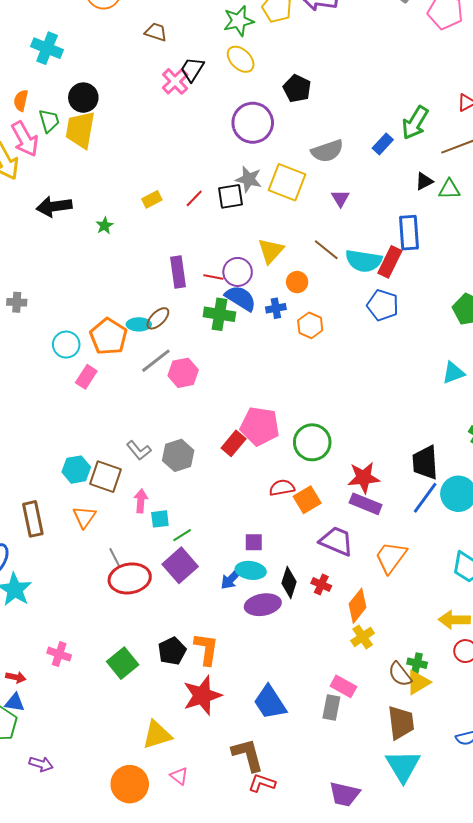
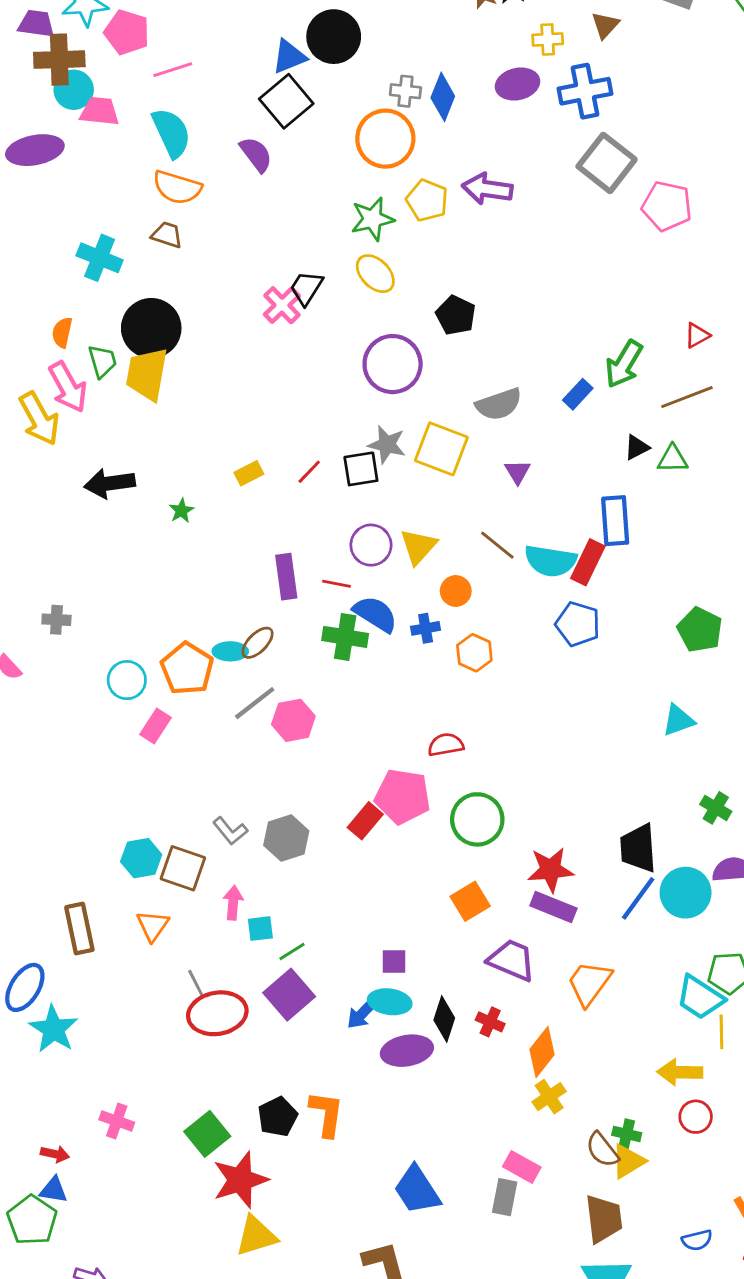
brown trapezoid: (156, 32) -> (167, 235), moved
black circle: (83, 98) -> (151, 328), size x1.4
purple circle: (238, 272) -> (371, 545), moved
red semicircle: (282, 488) -> (446, 745), moved
red star: (202, 695) -> (240, 1180), moved

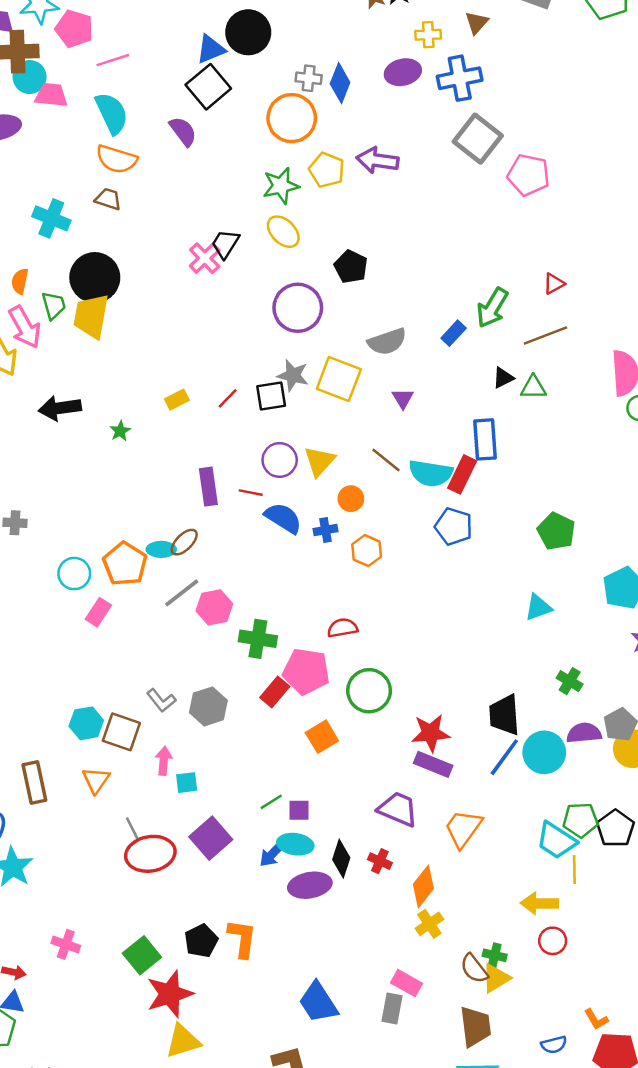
green cross: (345, 637) -> (258, 639), moved
orange square: (470, 901) -> (322, 737), moved
green line: (292, 952) -> (271, 802), moved

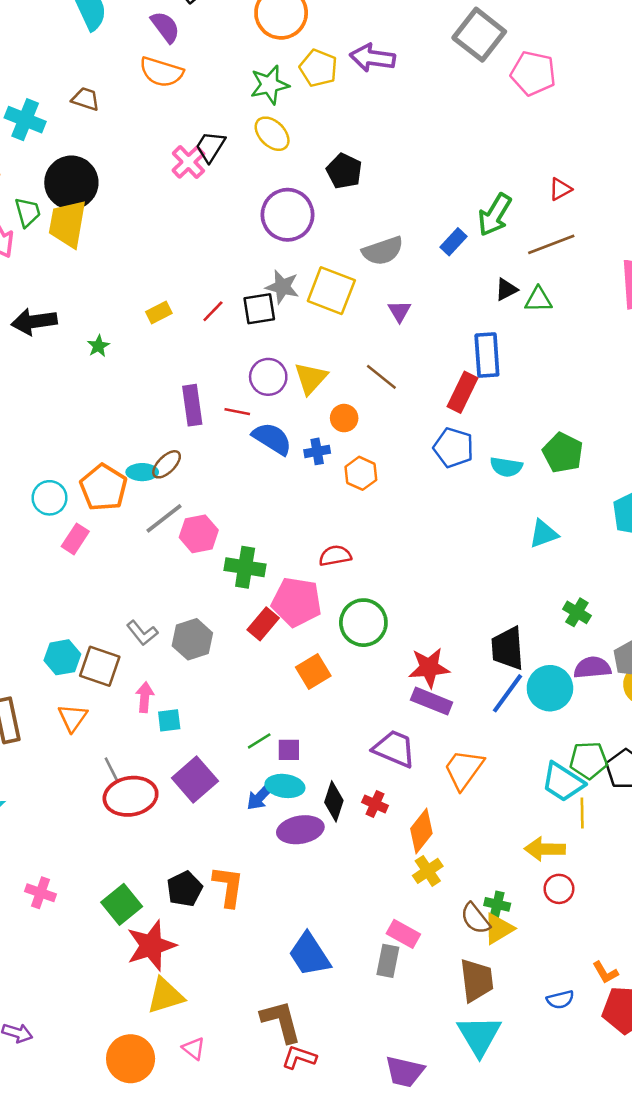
orange semicircle: (117, 159) -> (161, 72), moved
cyan semicircle: (431, 473) -> (506, 467), moved, size x0.7

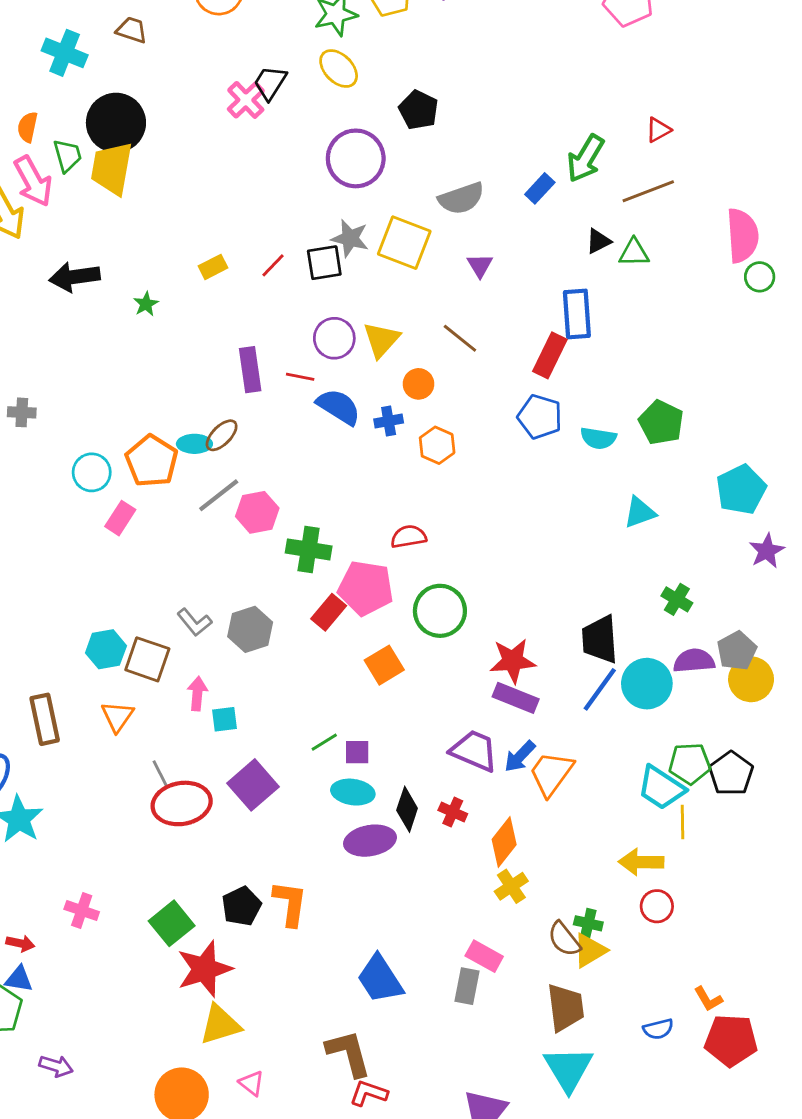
blue arrow: (261, 796) -> (520, 756), moved

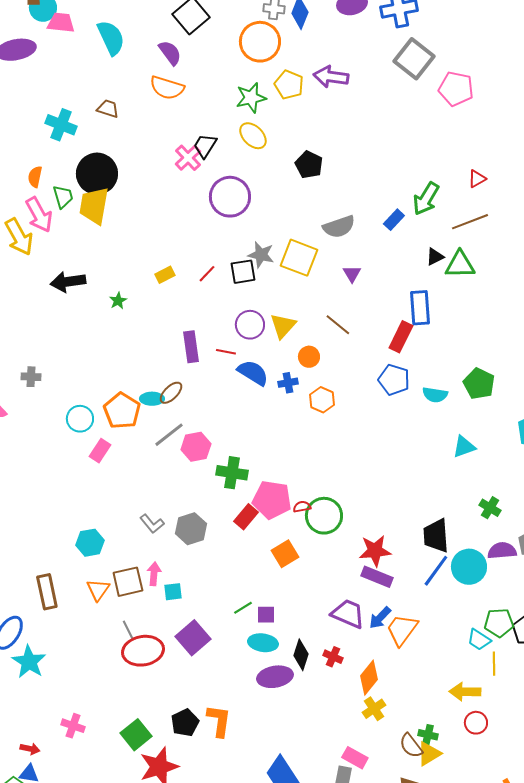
purple circle: (356, 158) -> (230, 197), moved
green triangle: (634, 253) -> (460, 265), size x1.4
red semicircle: (409, 537) -> (302, 507), moved, size x0.7
brown square: (147, 659) -> (128, 582), moved, turned -32
cyan trapezoid: (661, 788) -> (479, 640), size x0.7

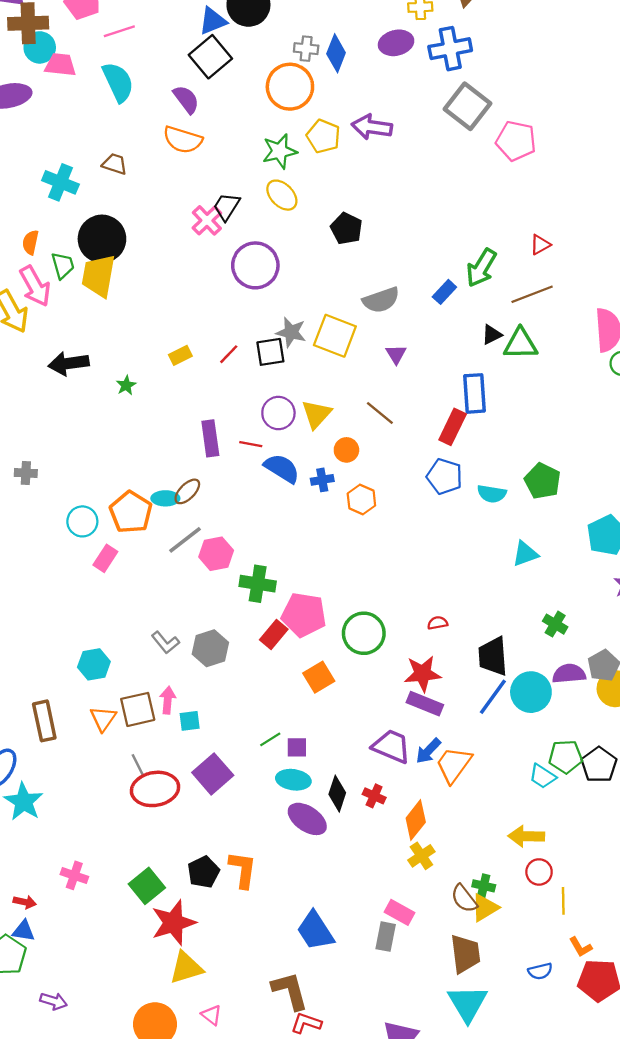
red semicircle: (302, 507) -> (438, 623), moved
yellow line: (494, 664) -> (563, 901), moved
purple ellipse: (275, 677) -> (307, 819), turned 44

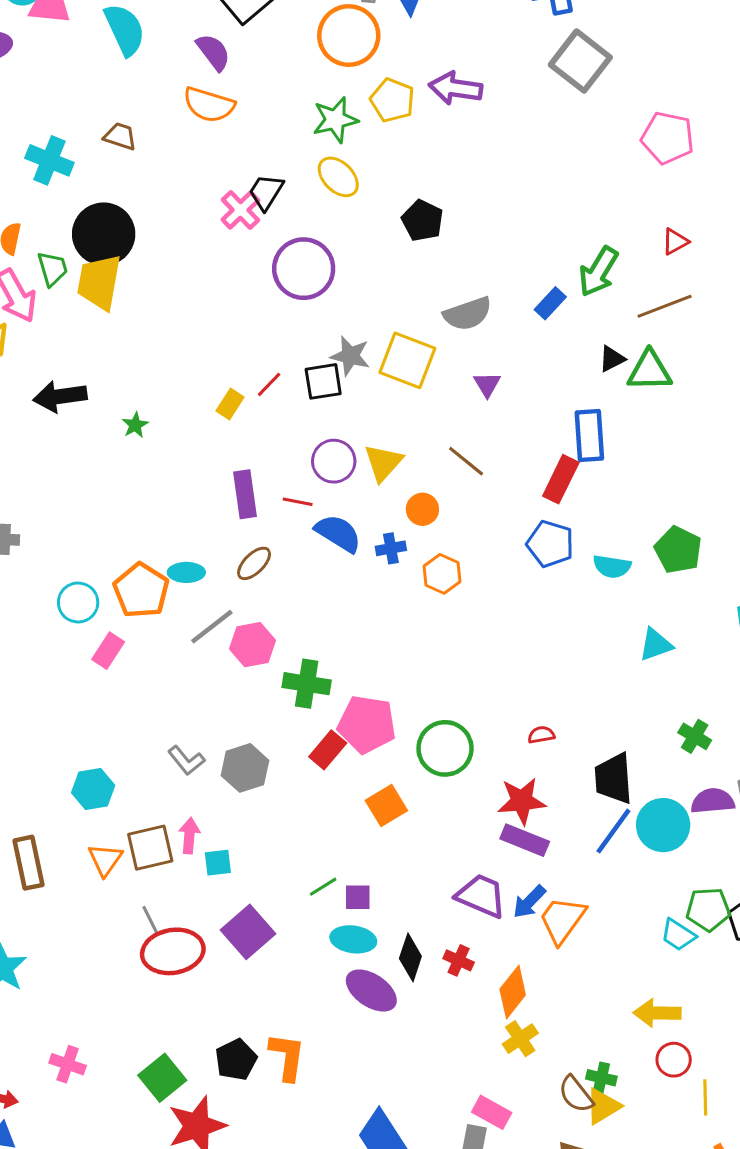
pink pentagon: (516, 141) -> (668, 138), moved
yellow rectangle: (180, 355) -> (230, 404), moved, turned -30
brown ellipse: (187, 491) -> (254, 563), moved

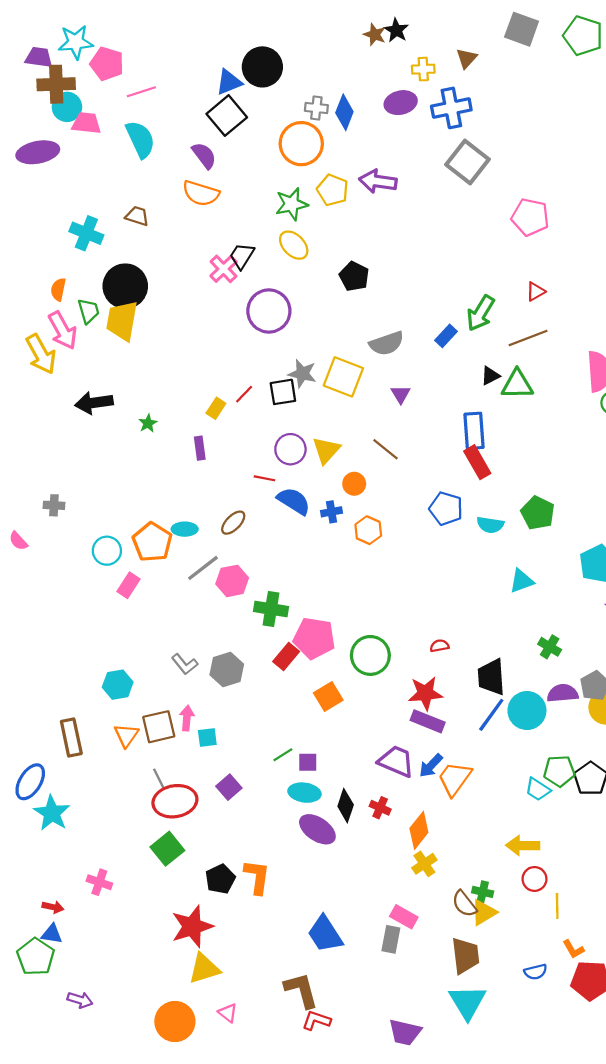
red rectangle: (561, 479) -> (477, 462), moved, turned -56
purple rectangle: (245, 494) -> (200, 448), moved, size x0.7
purple square: (248, 932) -> (229, 787), size x0.7
green square: (162, 1078) -> (167, 849), moved

